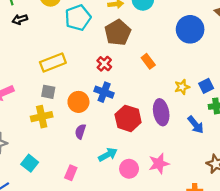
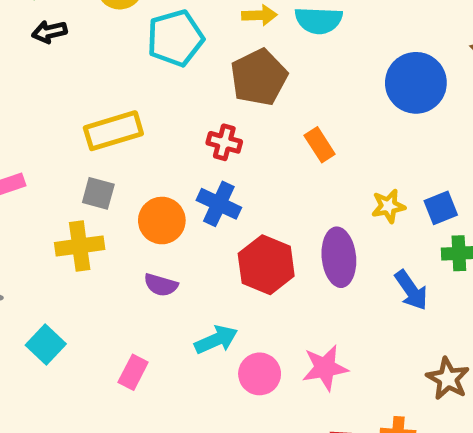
red cross: (104, 64) -> (224, 142), turned -32
purple semicircle: (80, 132) -> (161, 285), turned -96

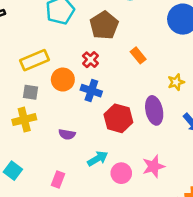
red cross: (224, 142) -> (90, 60), turned 35
orange circle: (162, 221) -> (63, 80), moved

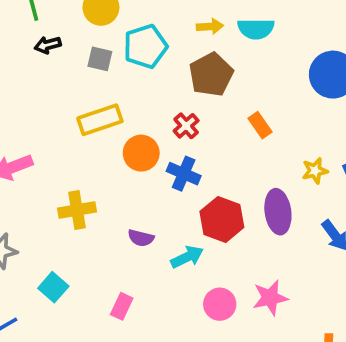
gray square: (31, 92) -> (100, 59), moved
cyan arrow: (98, 159) -> (187, 257), moved

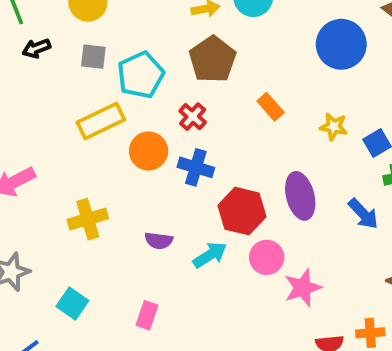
cyan pentagon: (145, 46) -> (141, 75), moved
yellow star: (315, 171) -> (334, 127), moved, turned 30
pink circle: (220, 304) -> (267, 257), moved

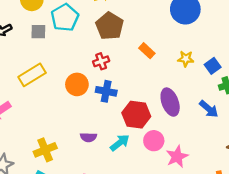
cyan pentagon: (141, 75) -> (65, 18), moved
red cross: (193, 117) -> (101, 61), turned 35
yellow rectangle: (101, 121) -> (32, 75), moved
yellow cross: (88, 219) -> (45, 150), moved

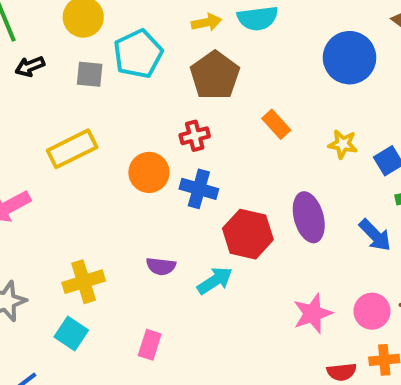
pink circle: (154, 141) -> (372, 311), moved

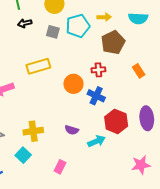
yellow arrow: (207, 22) -> (104, 17), moved

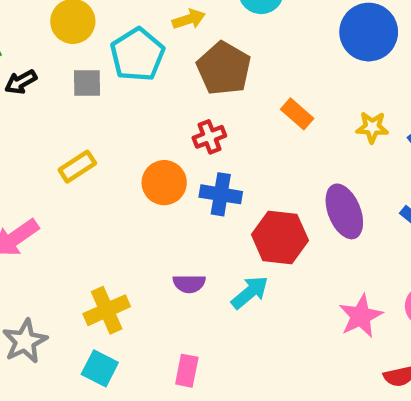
yellow rectangle: (38, 66) -> (77, 167), size x0.7

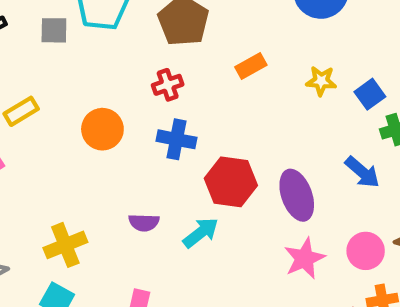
orange rectangle: (297, 114) -> (251, 66), turned -72
yellow rectangle: (77, 167) -> (21, 111), moved
orange circle: (164, 183) -> (102, 129), moved
purple ellipse: (344, 211) -> (297, 195), moved

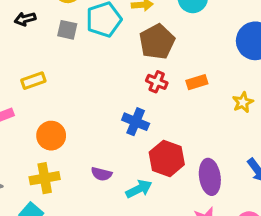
yellow star: (321, 81) -> (243, 102), turned 30
red cross: (168, 85) -> (157, 82), moved, turned 30
orange circle: (102, 129) -> (51, 136), moved

